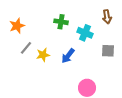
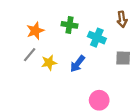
orange star: (17, 26) -> (35, 31), moved

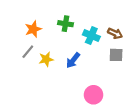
brown arrow: (122, 19) -> (115, 33), moved, turned -56

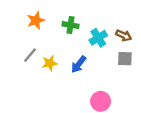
orange star: (33, 29) -> (36, 20), moved
cyan cross: (91, 36) -> (98, 38), turned 35

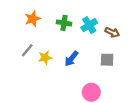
cyan cross: (98, 38) -> (89, 25), moved
gray square: (125, 59) -> (107, 60), moved

